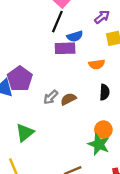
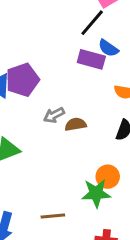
blue semicircle: (75, 36) -> (108, 48), turned 35
green star: (99, 144) -> (96, 193), turned 30

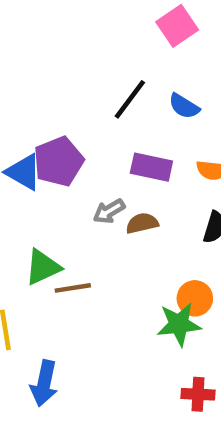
black line: (92, 23) -> (130, 99), moved
purple rectangle: (91, 59) -> (151, 167), moved
brown line: (53, 216) -> (73, 288), moved

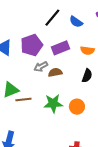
purple pentagon: (59, 161) -> (32, 45), moved
purple rectangle: (151, 167) -> (60, 48), turned -36
green star: (179, 324) -> (53, 103), moved

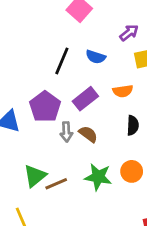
gray arrow: (41, 67) -> (66, 132), turned -48
brown semicircle: (55, 72) -> (88, 134), turned 64
green star: (53, 103) -> (98, 177), turned 30

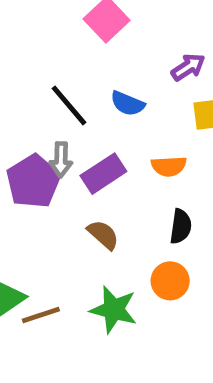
black line: (62, 61) -> (69, 105), turned -68
gray arrow: (66, 132) -> (61, 160), moved
orange circle: (132, 171) -> (170, 281), moved

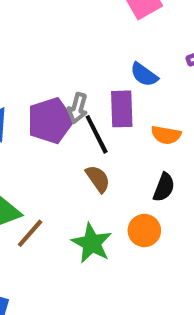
black line: (69, 105) -> (97, 134), moved
purple rectangle: (103, 174) -> (122, 109), moved, turned -72
brown line: (41, 315) -> (30, 233), turned -44

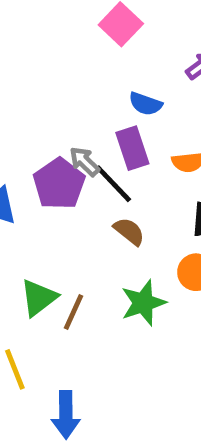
gray arrow: (78, 108) -> (84, 162), turned 136
green star: (92, 243) -> (143, 303), turned -30

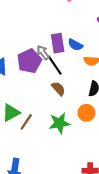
blue semicircle: (145, 104) -> (75, 45), moved
purple rectangle: (132, 148) -> (58, 43), moved

